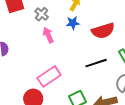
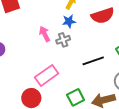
gray cross: (42, 14) -> (63, 40), moved, turned 32
red semicircle: (103, 31) -> (103, 16), moved

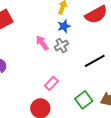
pink rectangle: (47, 75) -> (51, 83), size x0.6

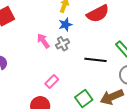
black line: (95, 61) -> (96, 60), turned 35

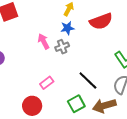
black line: (96, 60) -> (88, 81), moved, turned 30

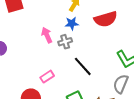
black line: (88, 81) -> (83, 66), moved

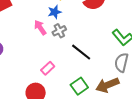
blue star: (72, 23) -> (55, 12), moved

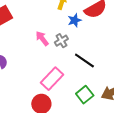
blue star: (55, 12) -> (75, 20), moved
pink rectangle: (48, 68) -> (52, 79), size x1.6

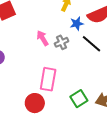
black line: (84, 61) -> (92, 44), moved
pink rectangle: (52, 79) -> (48, 79), turned -40

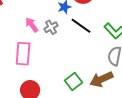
pink rectangle: (48, 79) -> (23, 54), moved

